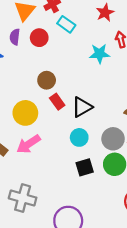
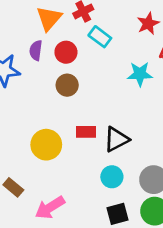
brown circle: (47, 80) -> (67, 85), moved
red rectangle: (57, 102) -> (86, 132), turned -56
pink arrow: (28, 144) -> (50, 208), moved

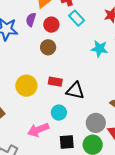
black triangle: (116, 139) -> (75, 91), turned 30
cyan circle: (112, 177) -> (59, 113), moved
pink arrow: (50, 208) -> (38, 130), moved

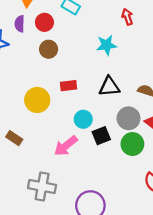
cyan star: (99, 49) -> (107, 45), moved
black triangle: (75, 91) -> (109, 87), moved
black square: (67, 142) -> (101, 136), moved

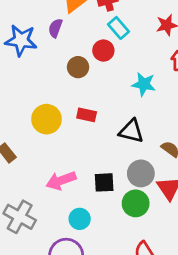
red circle: (44, 22) -> (103, 51), moved
cyan circle: (83, 119) -> (80, 219), moved

